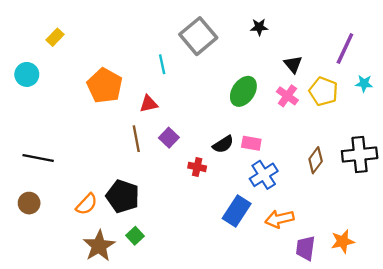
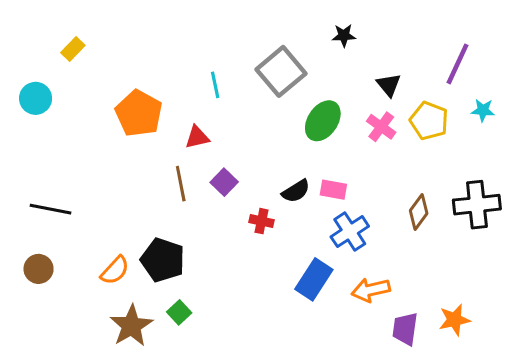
gray square: (198, 36) -> (281, 71), moved

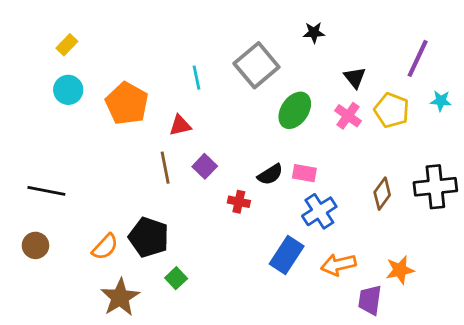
cyan circle: (36, 98) -> (68, 90), moved
green square: (179, 312) -> (176, 278), moved
orange star: (455, 320) -> (400, 270), moved

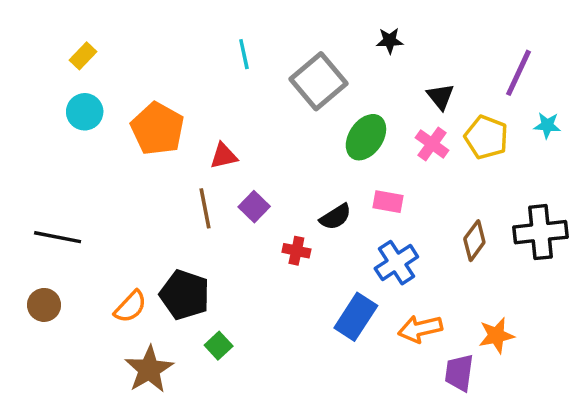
cyan line: (197, 78) -> (244, 54), moved
pink rectangle: (304, 173) -> (388, 202), moved

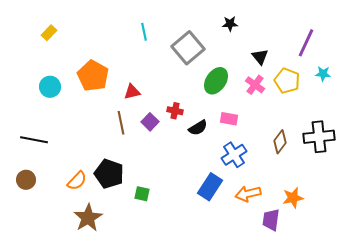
cyan circle: (85, 112) -> (50, 87), moved
red cross: (296, 251) -> (175, 111), moved
green square: (219, 346) -> (142, 194), moved, turned -35

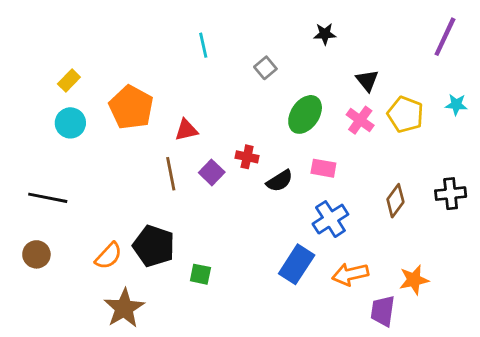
yellow rectangle: (49, 33) -> (69, 81), moved
purple line: (306, 43) -> (445, 37), moved
gray square: (188, 48) -> (265, 68), size x0.5
black cross: (319, 137) -> (451, 194), size x0.7

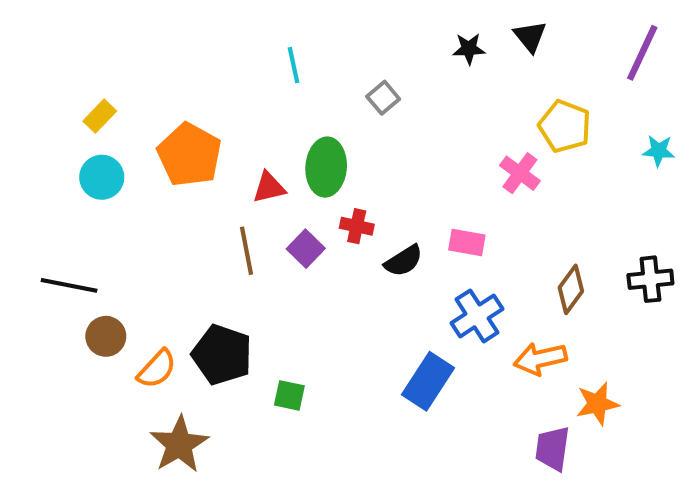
black triangle: (367, 81) -> (530, 37), moved
green ellipse: (305, 114) -> (326, 167), moved, turned -30
yellow pentagon: (405, 114) -> (565, 126), moved
brown circle: (36, 254) -> (106, 336), moved
orange arrow: (350, 274) -> (540, 359), moved

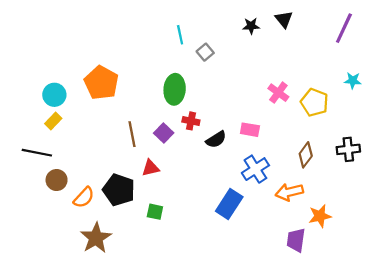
cyan line: (293, 65) -> (180, 35), moved
yellow rectangle: (100, 116) -> (53, 121), moved
yellow pentagon: (565, 126) -> (314, 102), moved
red triangle: (269, 187) -> (151, 168), moved

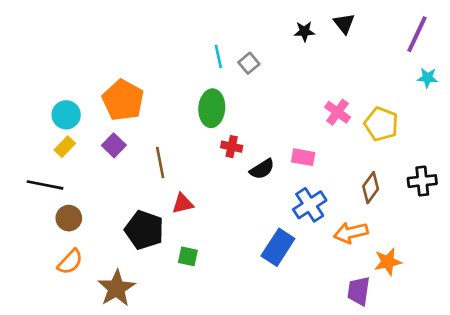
cyan line: (180, 35) -> (218, 57), moved
cyan star: (353, 81) -> (428, 78), moved
purple square: (164, 133) -> (114, 145), moved
orange semicircle: (84, 197) -> (70, 262), moved

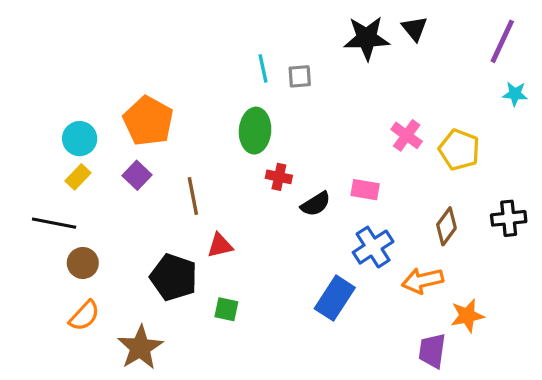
black star: (304, 31) -> (367, 38), size x1.8
gray square: (249, 63) -> (300, 76), turned 36

